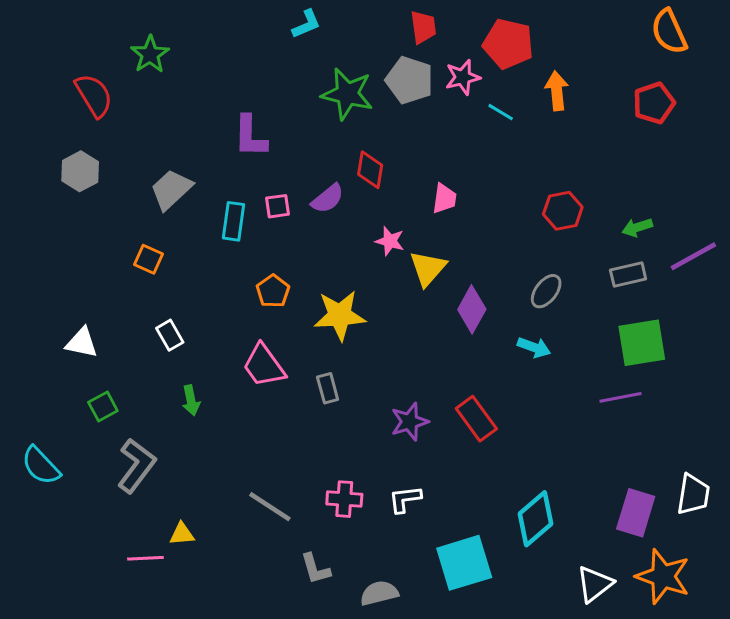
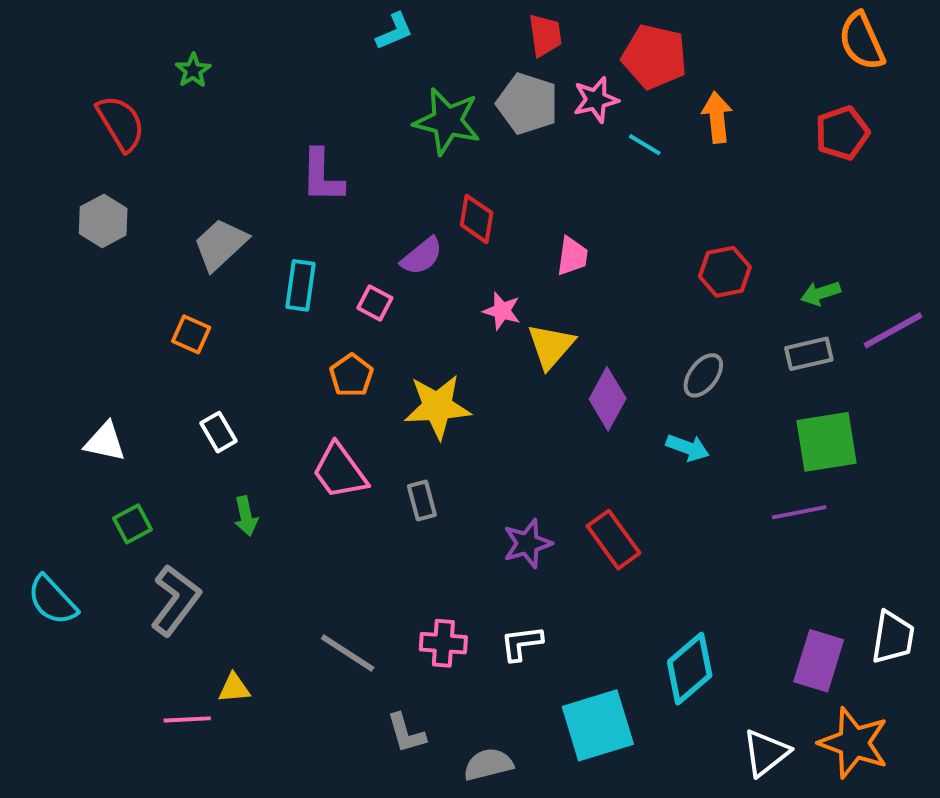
green star: (150, 54) -> (193, 70), size x0.7
pink square: (278, 206) -> (375, 303), moved, turned 36

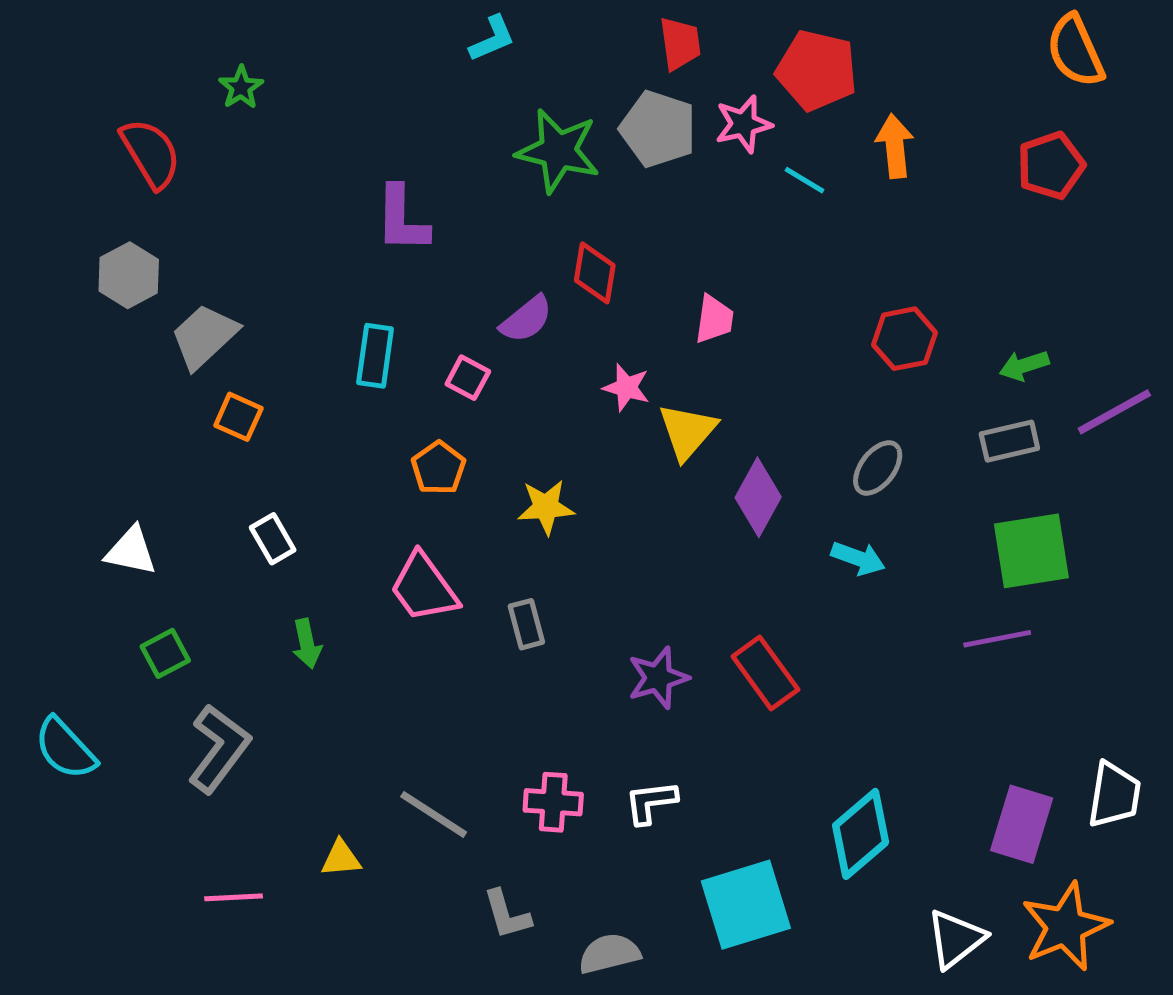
gray trapezoid: (220, 244) -> (204, 336), moved
yellow star: (437, 407) -> (546, 507), size x0.7
yellow triangle: (234, 688) -> (341, 858), moved
orange star: (854, 743) -> (1066, 927), turned 30

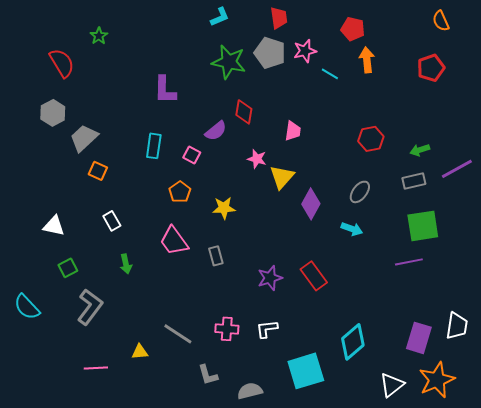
cyan L-shape: (492, 39) -> (220, 17), moved
orange semicircle: (1075, 51) -> (441, 21), size x0.7
red pentagon: (817, 70) -> (353, 29), moved, size x0.7

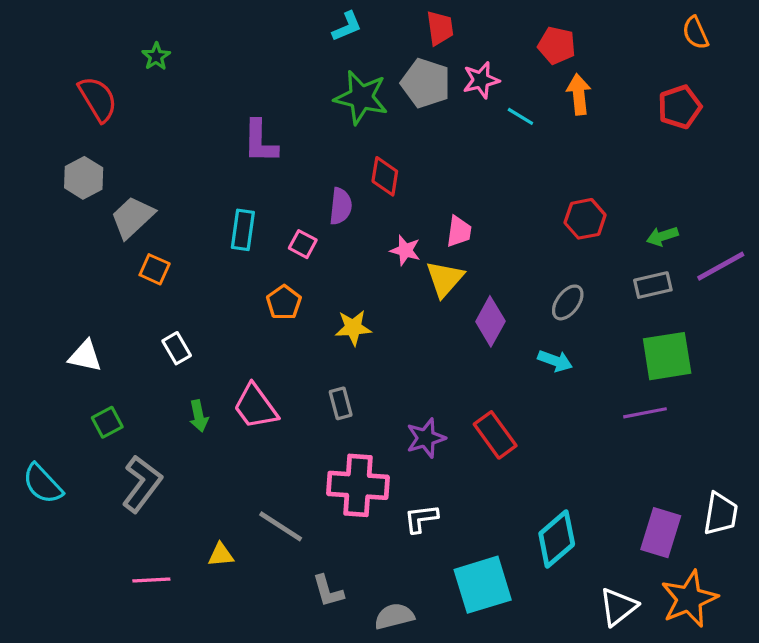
purple semicircle: (216, 131) -> (341, 206), turned -45
pink trapezoid: (293, 131) -> (459, 231), moved
pink trapezoid: (174, 241) -> (255, 407), moved
pink cross: (227, 329) -> (358, 485), moved, size x1.6

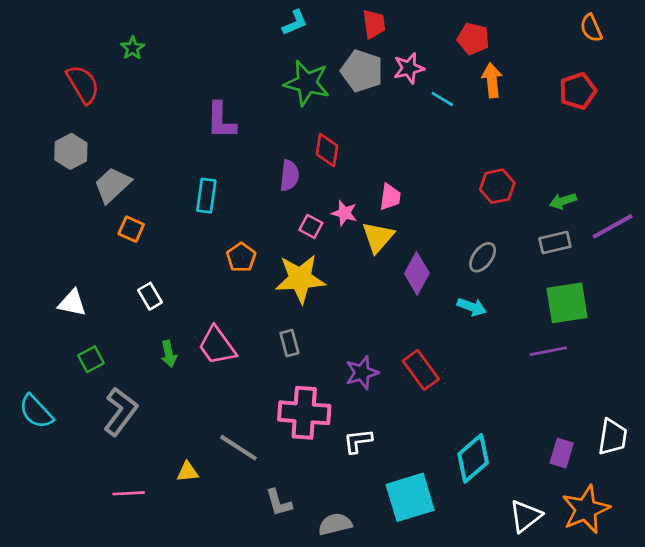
pink square: (303, 244) -> (311, 226), moved
yellow star: (353, 328) -> (300, 279), size x1.6
purple rectangle: (661, 533) -> (562, 453), size x0.7

